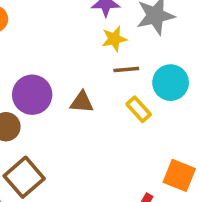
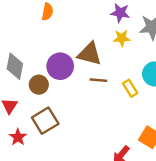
brown line: (126, 70) -> (98, 80), moved
brown triangle: (82, 102) -> (89, 54), moved, size x1.5

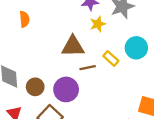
purple circle: (60, 66) -> (66, 89), moved
yellow rectangle: (130, 88) -> (111, 58), moved

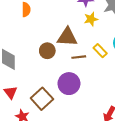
brown circle: (35, 87) -> (47, 51), moved
purple circle: (66, 89) -> (69, 84), moved

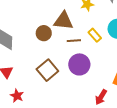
purple circle: (69, 84) -> (79, 64), moved
brown square: (42, 99) -> (47, 70), moved

